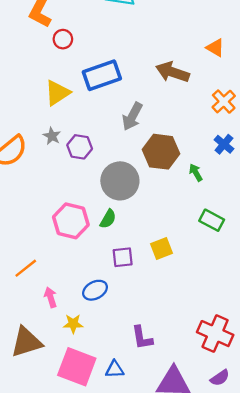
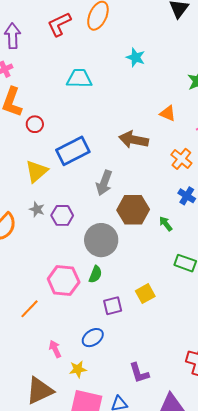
orange line: (26, 268) -> (30, 309), moved

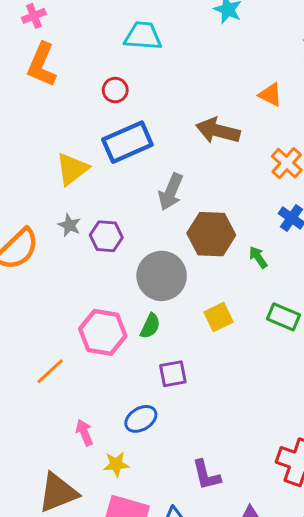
red circle: (35, 124) -> (115, 90), moved
yellow square: (145, 294) -> (218, 317), moved

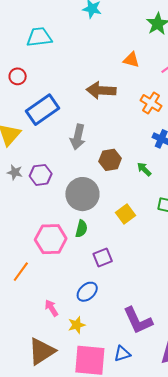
red circle: (115, 90) -> (18, 76), moved
brown hexagon: (211, 234) -> (110, 160), size x0.7
purple L-shape: (206, 475) -> (138, 320), size x1.4

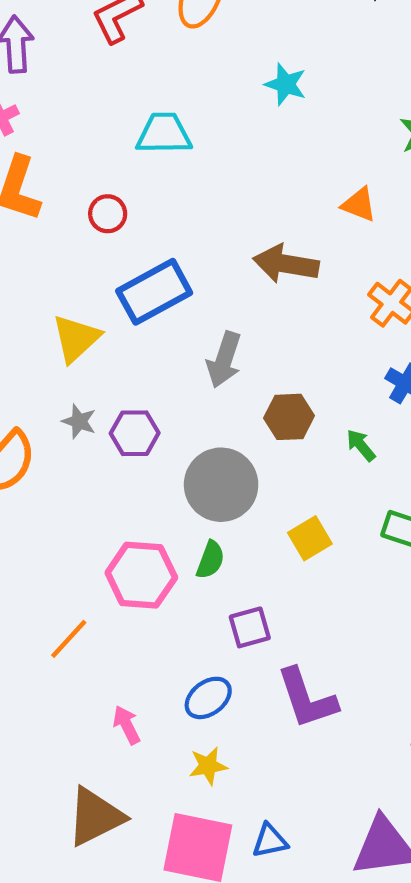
purple L-shape: (138, 320) -> (307, 698), moved
yellow star: (77, 325) -> (208, 766), moved

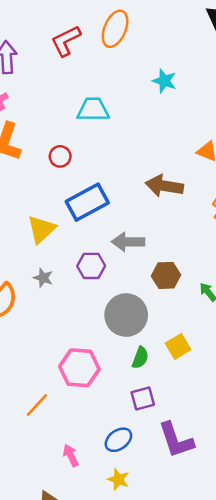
gray arrow: (224, 360) -> (128, 242), turned 72
purple hexagon: (135, 433) -> (91, 266), moved
green semicircle: (210, 560) -> (140, 358), moved
yellow star: (208, 766) -> (118, 479), turned 30

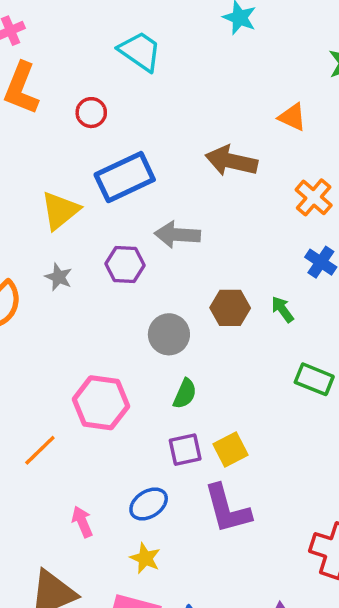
cyan trapezoid: (93, 110) -> (140, 51), turned 32
brown hexagon: (166, 275) -> (230, 308), moved
gray circle: (126, 315) -> (169, 334), size x0.7
yellow square: (178, 346) -> (231, 450), moved

